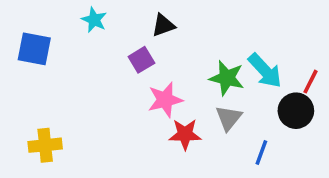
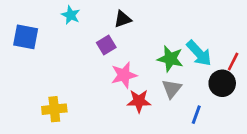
yellow cross: (45, 145) -> (54, 109), moved

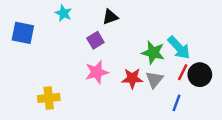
red line: (233, 61) -> (183, 72), moved
pink star: (124, 75) -> (97, 72), moved
red star: (139, 101) -> (132, 78), moved

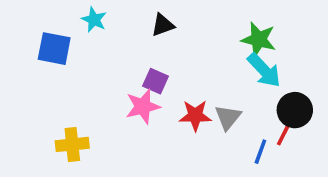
blue square: (23, 33) -> (54, 49), moved
purple square: (95, 40) -> (155, 81), moved, turned -35
green star: (153, 53) -> (259, 40), moved
red line: (183, 72) -> (284, 134), moved

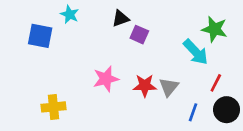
green star: (259, 40) -> (214, 29), moved
purple square: (155, 81) -> (139, 35), moved
black circle: (295, 110) -> (227, 110), moved
red line: (284, 134) -> (216, 83), moved

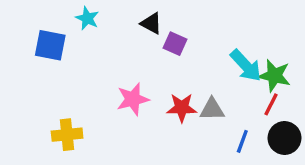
black triangle: (121, 18) -> (151, 23), turned 48
green star: (214, 29) -> (274, 76), moved
gray triangle: (169, 87) -> (212, 109), turned 50

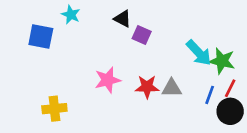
red line: (271, 104) -> (230, 88), moved
blue line: (242, 141) -> (210, 95), moved

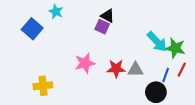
black triangle: (123, 19) -> (108, 16), moved
purple square: (142, 35) -> (102, 27), moved
blue square: (41, 36) -> (32, 29), turned 30
black circle: (230, 111) -> (156, 92), moved

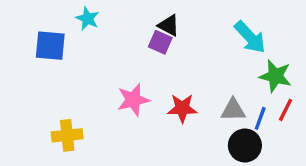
blue square: (32, 29) -> (50, 46), turned -36
cyan arrow: (157, 42) -> (250, 37), moved
gray triangle: (135, 70) -> (233, 110), moved

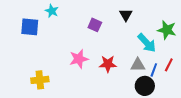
black triangle: (169, 25) -> (126, 15), moved, turned 32
cyan arrow: (250, 37) -> (147, 43), moved
green star: (275, 76) -> (167, 30), moved

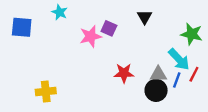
blue square: (30, 27) -> (22, 27), moved
cyan arrow: (147, 43) -> (179, 59), moved
pink star: (79, 59) -> (91, 36), moved
black circle: (145, 86) -> (156, 90), moved

